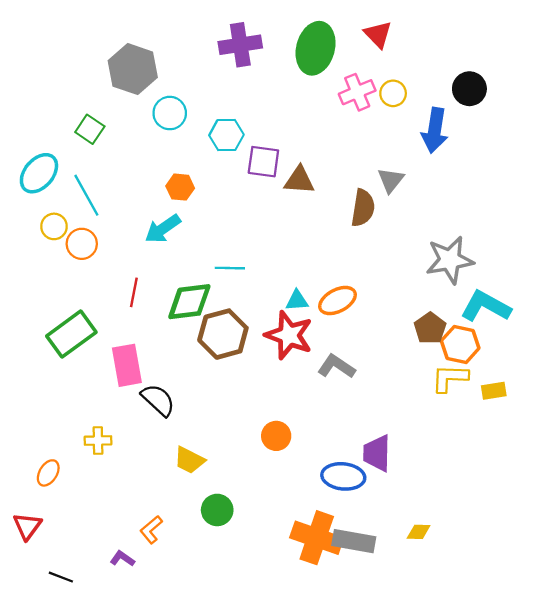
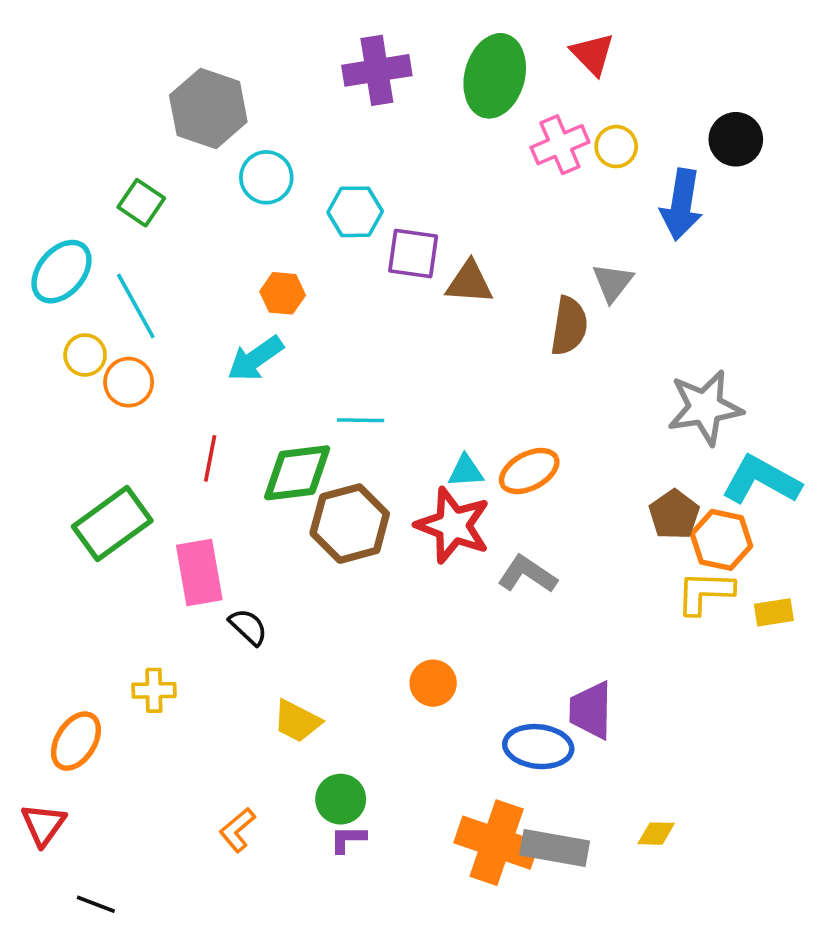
black semicircle: (158, 400) -> (248, 627), size x0.7
orange ellipse: (48, 473) -> (76, 741), size x1.4
purple L-shape: (122, 559) -> (348, 839), moved, turned -35

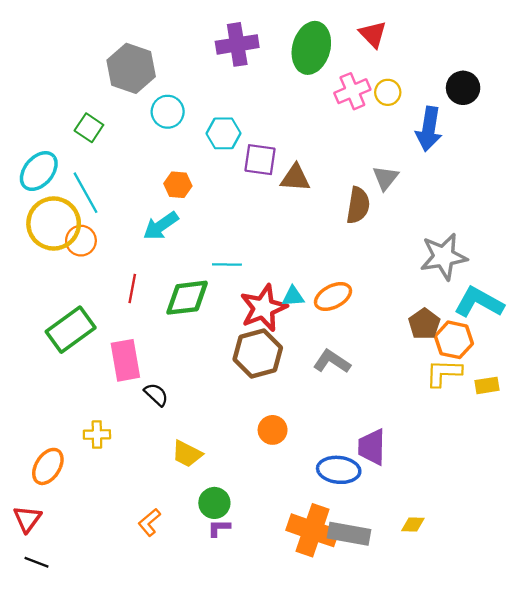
yellow circle: (85, 355) -> (54, 224), size x2.0
brown hexagon: (350, 524) -> (258, 354), moved
red star: (453, 525) -> (263, 308), moved, turned 30
black line: (96, 904) -> (36, 562), moved

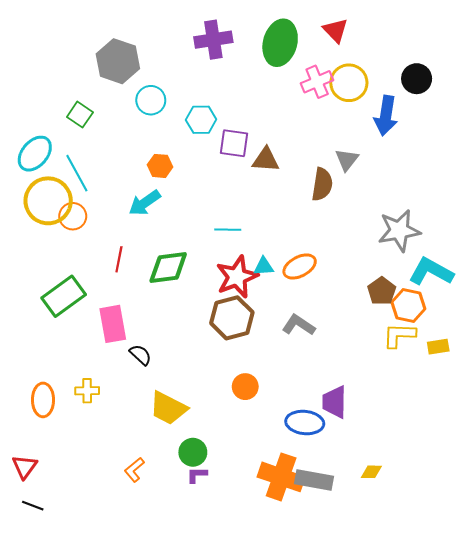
yellow circle: (388, 92) -> (349, 83), size x1.6
cyan line: (227, 265) -> (228, 230), moved
yellow trapezoid: (187, 454) -> (168, 408), size x1.4
orange ellipse: (48, 466) -> (43, 400), moved, turned -32

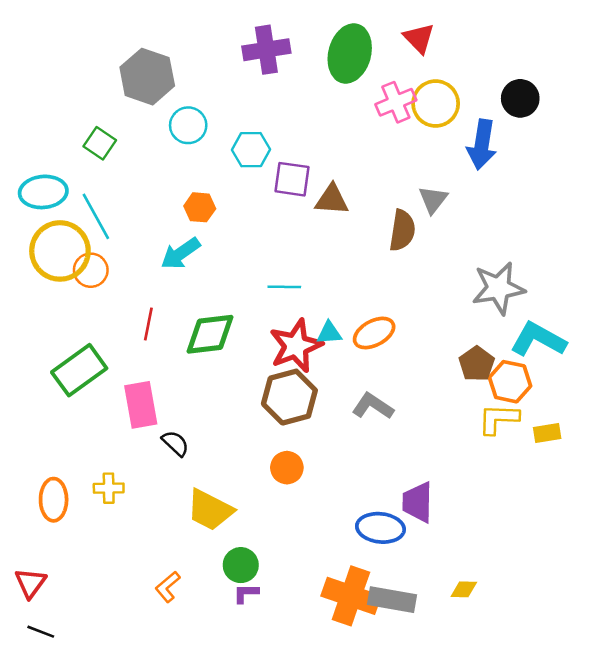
cyan ellipse: (35, 154) -> (43, 192), turned 45
orange circle: (245, 387) -> (287, 468), moved

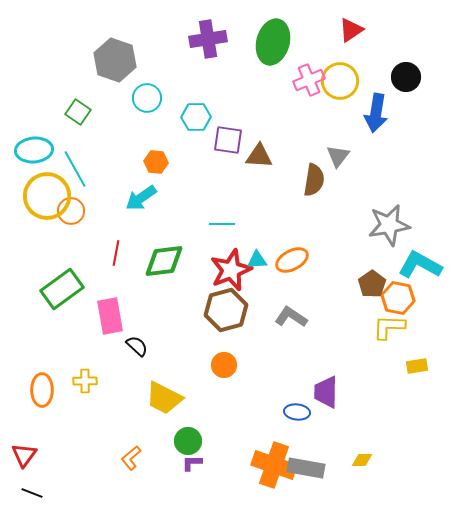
red triangle: (419, 38) -> (351, 30), moved, turned 40
yellow rectangle: (547, 433) -> (417, 366), moved
blue ellipse: (380, 528) -> (297, 412), size x0.7

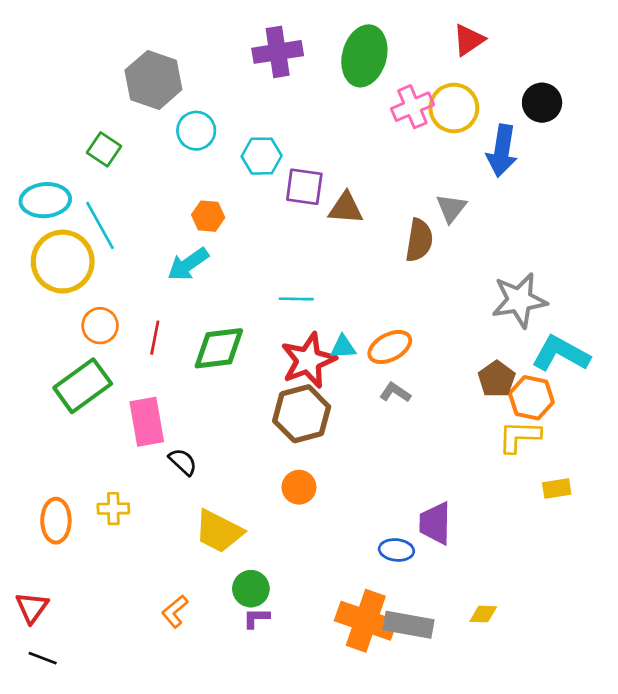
orange circle: (71, 211) -> (100, 326), moved
gray L-shape: (291, 317) -> (395, 392), moved, size x0.7

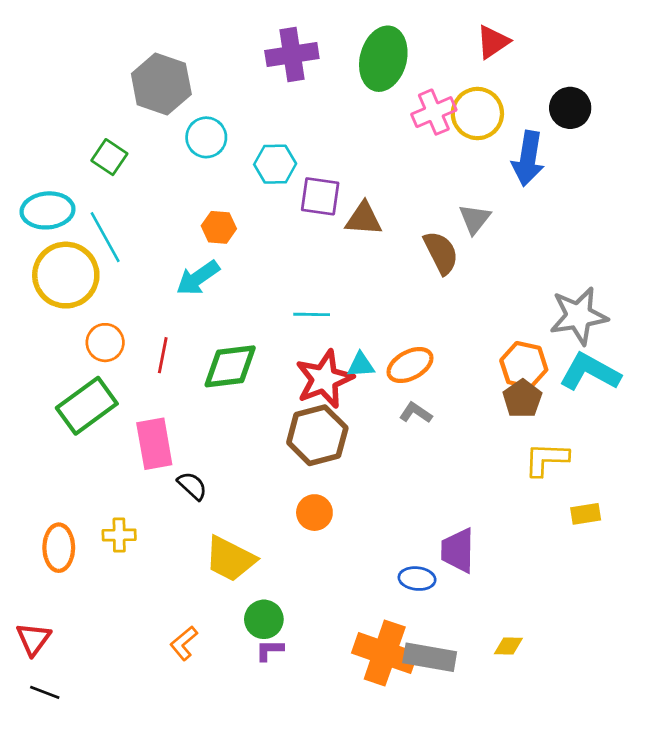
brown semicircle: (419, 240) -> (441, 253), turned -36
gray star: (519, 300) -> (579, 316), moved
orange hexagon: (531, 398) -> (524, 365), moved

